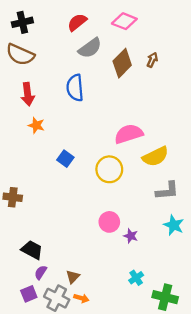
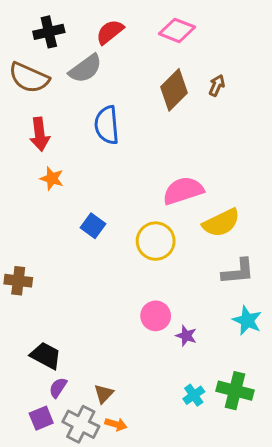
black cross: (22, 22) -> (49, 32), moved
gray semicircle: (90, 48) -> (85, 69), moved
green cross: (165, 297) -> (235, 391), moved

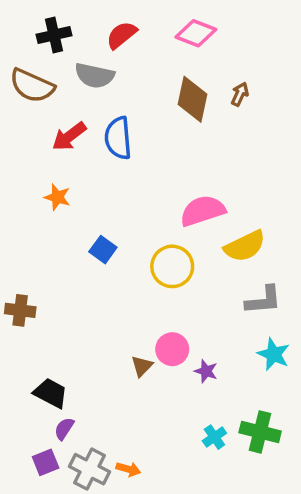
gray semicircle: (85, 69) -> (95, 76), turned 48
brown diamond: (174, 90) -> (192, 99), turned -33
red arrow: (40, 134) -> (69, 136), moved, turned 60
brown triangle: (104, 394) -> (142, 366), moved

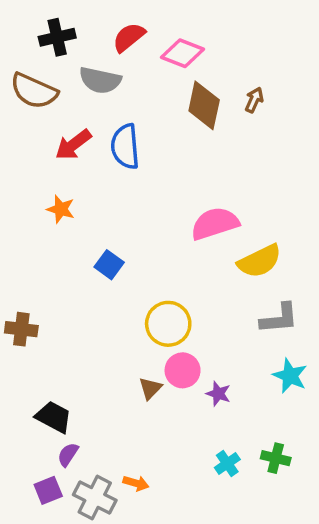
pink diamond: (196, 33) -> (183, 53), moved
yellow circle: (172, 266) -> (168, 324), moved
green cross: (260, 432) -> (276, 458), size x0.7
orange arrow: (128, 469) -> (136, 483), moved

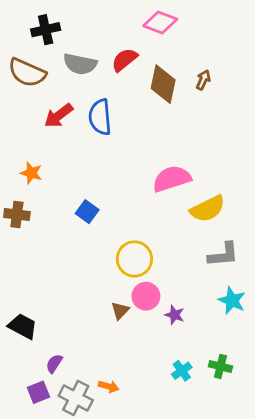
red semicircle: (129, 37) -> (124, 60), moved
pink diamond: (183, 53) -> (160, 22), moved
orange star: (61, 209) -> (31, 173), moved
brown cross: (21, 329) -> (17, 215), moved
black trapezoid: (54, 417) -> (23, 326), moved

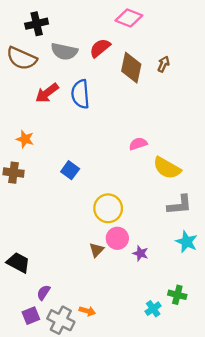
pink semicircle: (172, 179) -> (138, 144), size x0.6
yellow semicircle: (208, 209) -> (167, 168), turned 56
cyan cross: (182, 371) -> (153, 309), moved

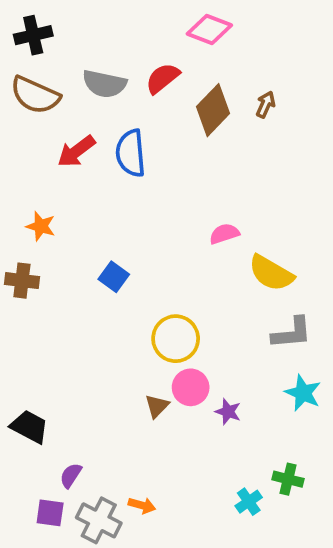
black cross: (37, 24) -> (33, 35), moved
brown diamond: (131, 68) -> (213, 110), turned 32
purple square: (31, 316) -> (50, 513), turned 30

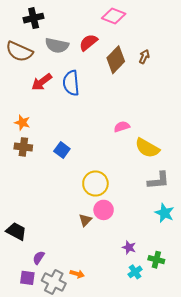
black cross: (33, 35) -> (34, 18), moved
brown cross: (22, 281) -> (23, 147), moved
purple star: (228, 412) -> (129, 247), moved

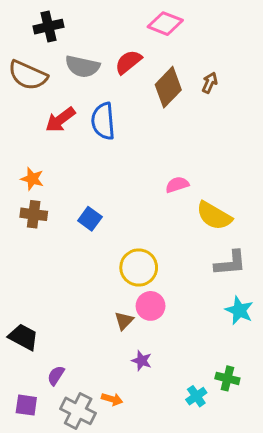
purple star: (129, 247) -> (142, 361), moved
purple square: (27, 278) -> (26, 405), moved

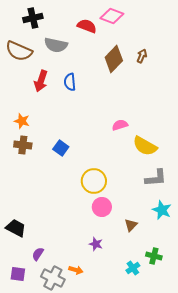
red semicircle: (128, 62) -> (87, 26), moved, turned 60
red arrow: (60, 120) -> (41, 81), turned -35
blue semicircle: (103, 121) -> (70, 82), size x0.7
brown triangle: (124, 321) -> (131, 225), moved

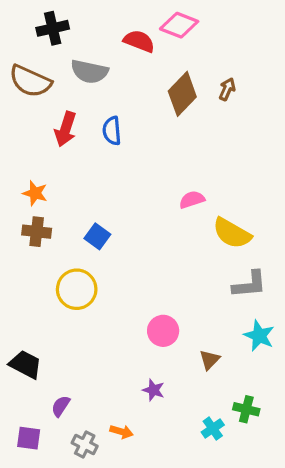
yellow circle: (94, 181) -> (77, 289), moved
gray cross: (53, 278) -> (85, 444), size x0.7

